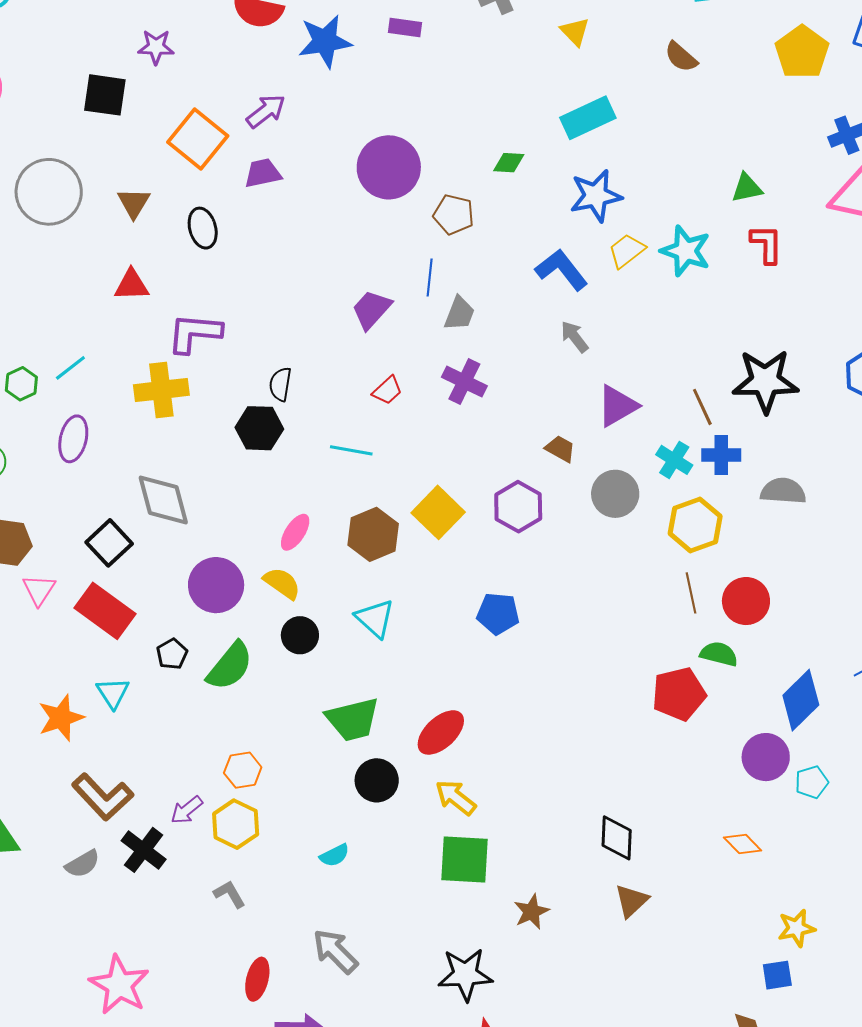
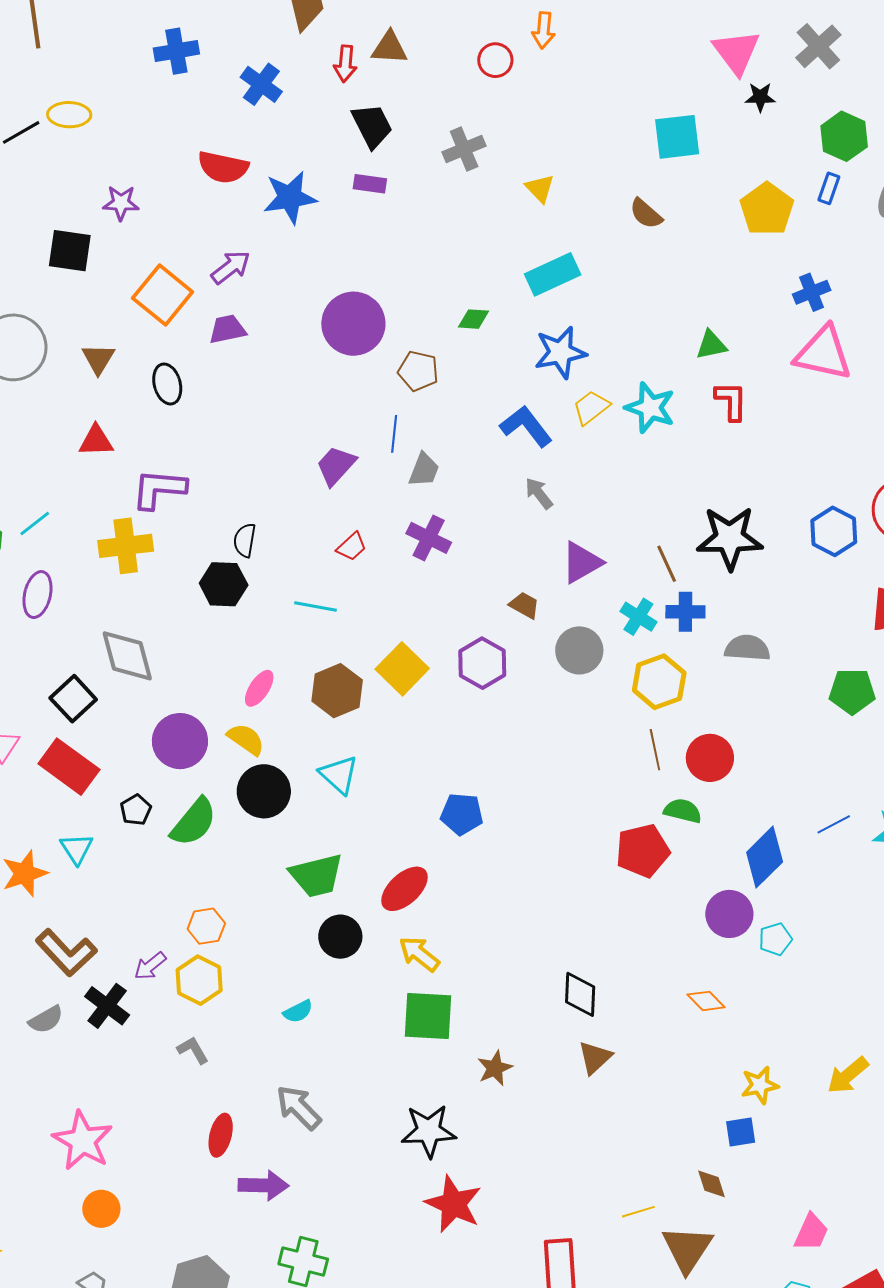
blue pentagon: (498, 614) -> (462, 814), moved
black circle: (300, 635) -> (264, 791), size x1.4

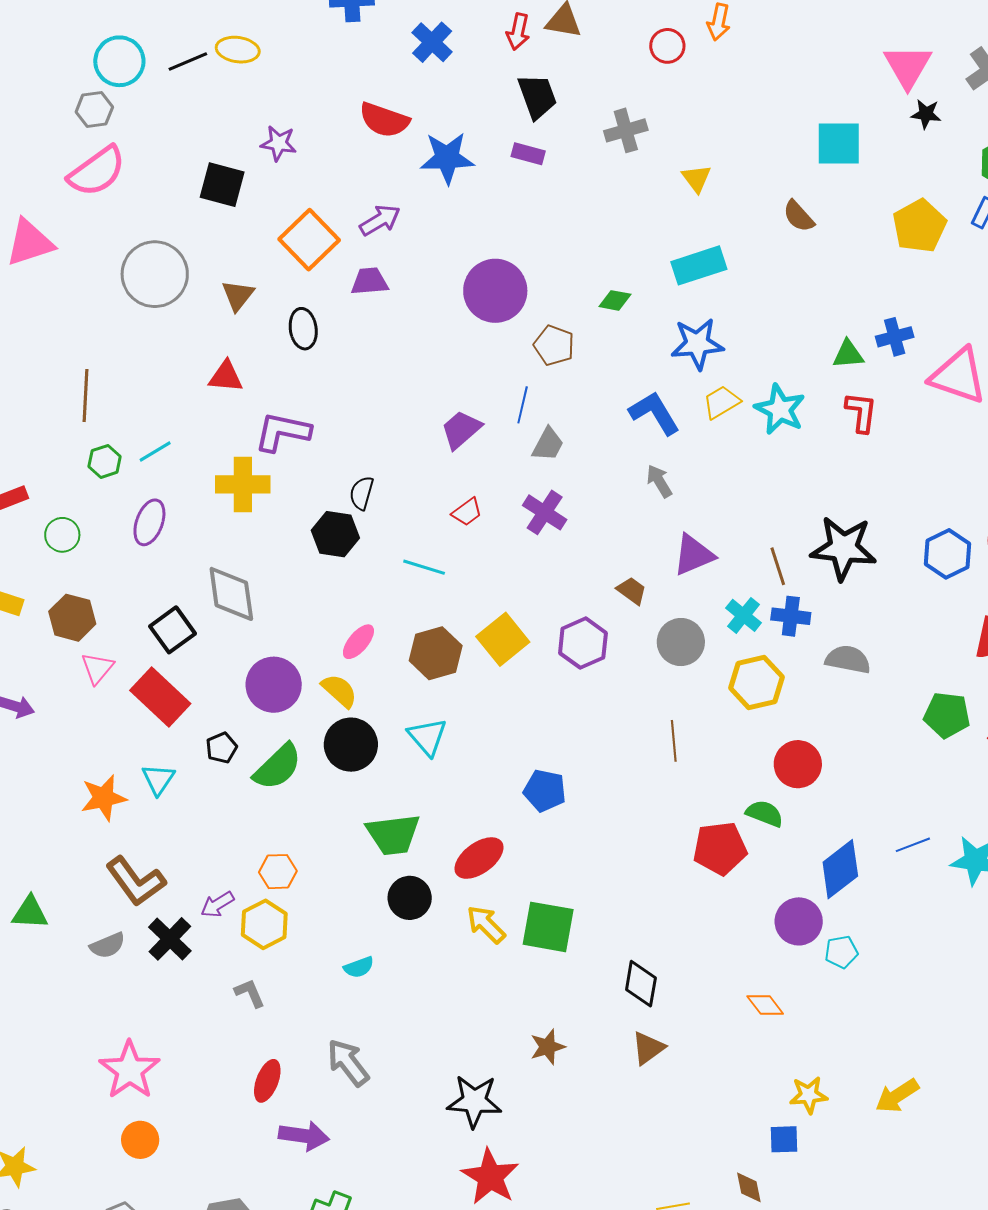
blue cross: (812, 292) -> (895, 337), moved
brown line: (655, 750) -> (674, 741), moved
green square: (428, 1016) -> (548, 927), moved

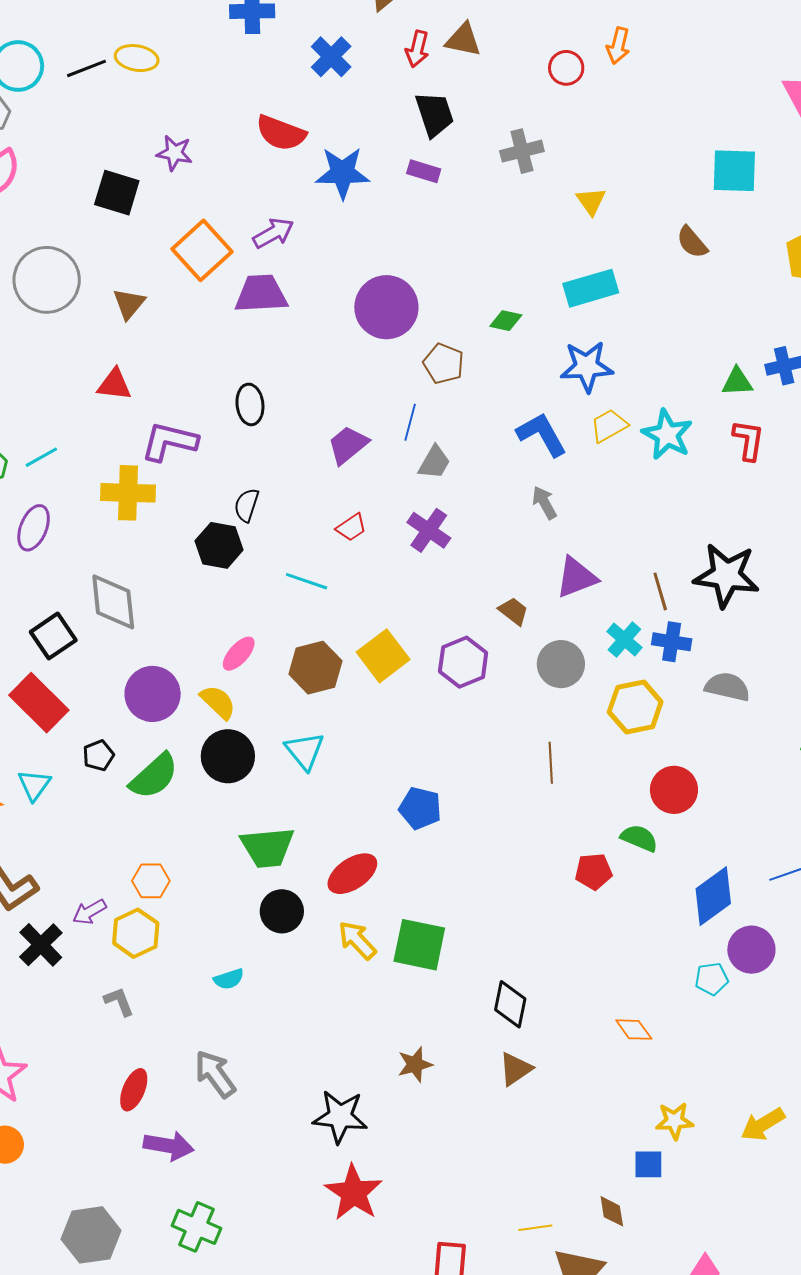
purple trapezoid: (369, 281) -> (261, 294), size x1.4
black ellipse: (303, 329) -> (250, 404), moved
red pentagon: (720, 848) -> (594, 872), size x0.7
purple circle: (799, 921) -> (751, 950), moved

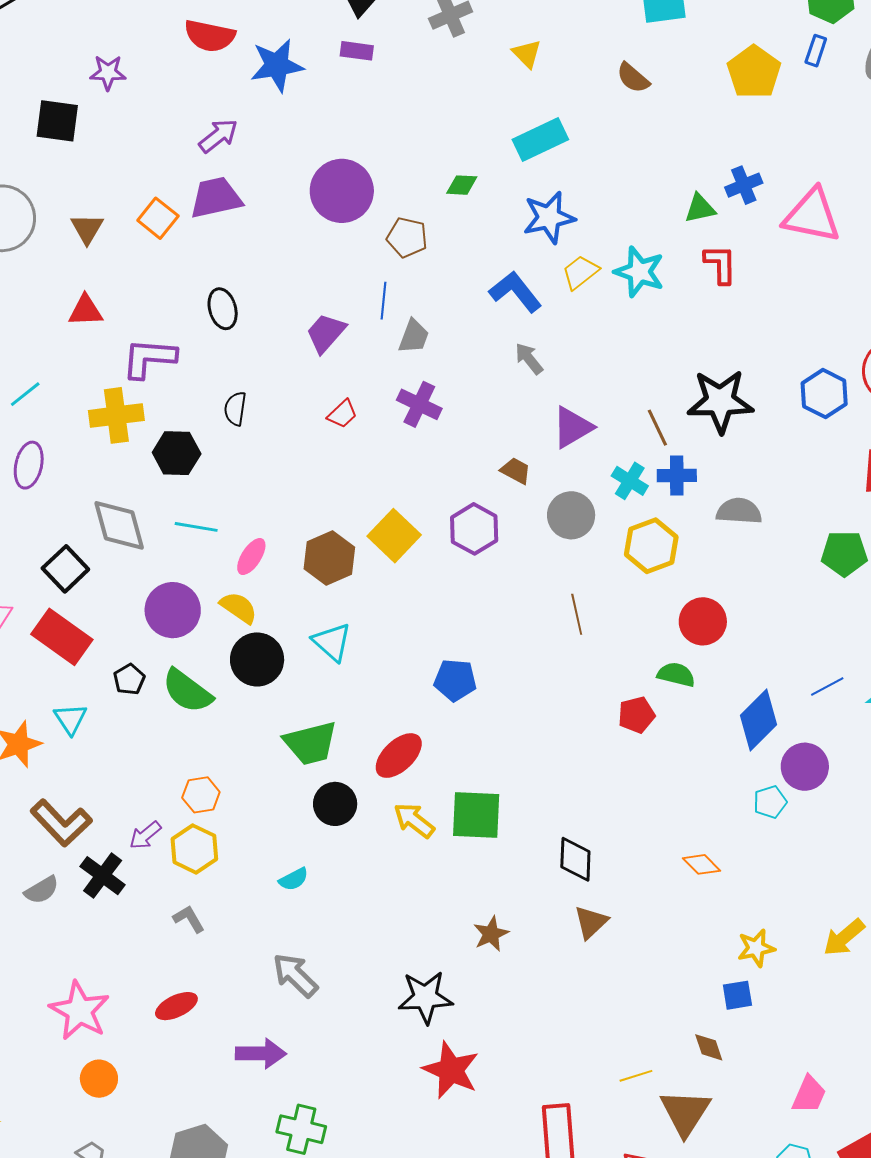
orange square: (202, 250) -> (158, 218), moved, size x0.7
black hexagon: (219, 545) -> (177, 453), moved
cyan line: (307, 581) -> (196, 527), moved
green semicircle: (154, 776) -> (187, 691), turned 88
red ellipse: (134, 1090) -> (176, 1006), moved, turned 51

